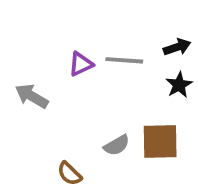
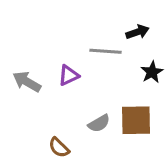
black arrow: (177, 47) -> (138, 32), moved
purple triangle: (81, 64) -> (69, 75), moved

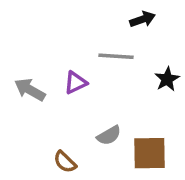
black arrow: (138, 32) -> (142, 19), moved
brown square: (136, 120) -> (149, 153), moved

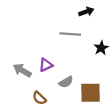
purple triangle: (76, 83) -> (46, 65), moved
gray arrow: (30, 90) -> (22, 70), moved

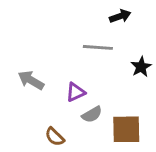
purple triangle: (46, 65) -> (76, 92), moved
gray arrow: (22, 70) -> (31, 80), moved

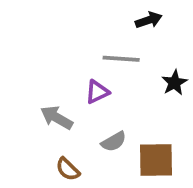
gray arrow: (31, 80) -> (57, 118), moved
purple triangle: (76, 92) -> (97, 92), moved

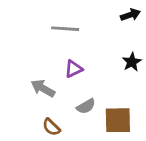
black arrow: (149, 20) -> (130, 15), moved
gray line: (121, 59) -> (65, 29), moved

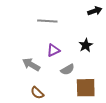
black star: (132, 62) -> (86, 45), moved
gray semicircle: (86, 106) -> (68, 70), moved

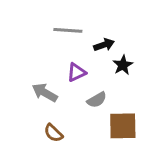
black arrow: (95, 11) -> (104, 45), moved

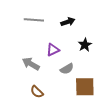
gray line: (68, 30) -> (34, 20), moved
black arrow: (104, 45) -> (68, 22), moved

